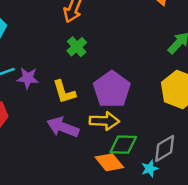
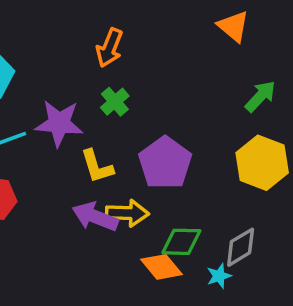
purple star: (28, 78) -> (59, 123), moved, size x1.5
yellow arrow: (104, 121) -> (127, 213), moved

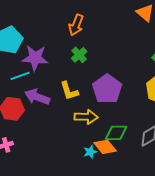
purple star: (59, 123) -> (35, 58), moved
purple arrow: (95, 217) -> (37, 97), moved
cyan star: (219, 276) -> (90, 152), moved

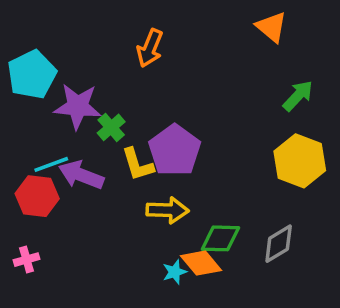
green cross: (79, 55) -> (111, 127), moved
cyan line: (20, 76) -> (51, 164), moved
purple pentagon: (107, 89) -> (175, 150), moved

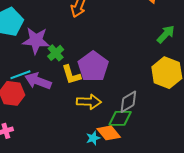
gray diamond: (279, 244) -> (128, 102), moved

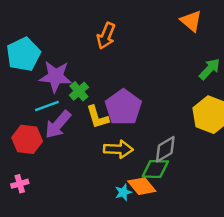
cyan line: (20, 75) -> (47, 106), moved
purple arrow: (38, 81) -> (58, 125), turned -70

